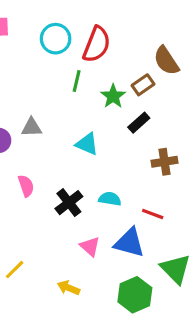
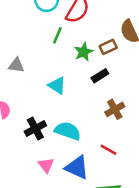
brown cross: (165, 162) -> (115, 109), turned -30
cyan semicircle: (110, 199) -> (68, 131), size x1.5
red line: (153, 214) -> (109, 150), moved

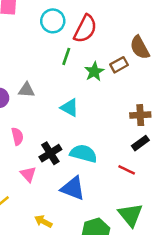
black rectangle: (100, 76) -> (140, 143), moved
brown cross: (115, 109) -> (140, 115), moved, turned 30
pink triangle: (46, 165) -> (28, 174), moved
blue triangle: (77, 167) -> (73, 188), moved

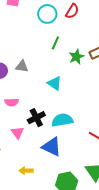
red semicircle: (85, 29) -> (72, 11), moved, size x0.7
pink semicircle: (17, 136) -> (12, 102), turned 96
cyan semicircle: (83, 153) -> (62, 120), turned -30
yellow arrow: (43, 221) -> (26, 171), turned -32

